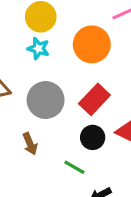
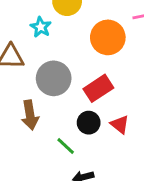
cyan star: (38, 48) -> (41, 27), moved
brown arrow: (30, 144) -> (30, 115), size x1.4

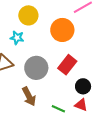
black circle: (89, 123) -> (83, 86), moved
red triangle: (120, 124) -> (81, 105), moved

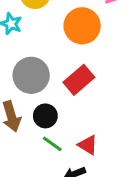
black circle: (83, 86) -> (45, 116), moved

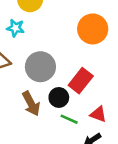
orange circle: (82, 26) -> (93, 29), moved
red rectangle: (79, 80) -> (81, 81), moved

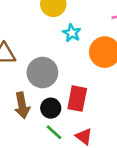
cyan star: (15, 28) -> (72, 33), moved
red rectangle: (81, 81) -> (77, 99), turned -45

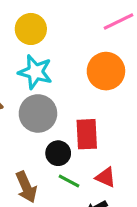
cyan star: (72, 33) -> (35, 72), moved, size x1.5
brown arrow: (22, 105) -> (26, 187), moved

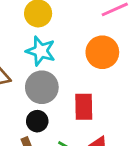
black circle: (58, 153) -> (37, 121), moved

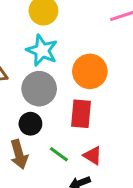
orange circle: (102, 52) -> (90, 71), moved

